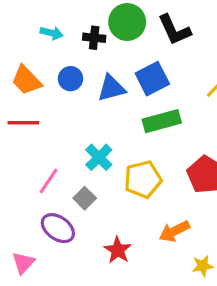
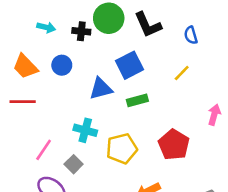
blue triangle: (111, 88) -> (101, 89), moved
green rectangle: (162, 121) -> (137, 100), size x0.7
cyan cross: (99, 157) -> (85, 130), turned -30

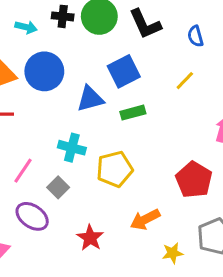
black cross: (81, 31) -> (63, 16), moved
blue circle: (62, 65) -> (44, 71), size x1.6
red pentagon: (174, 145) -> (194, 180), moved

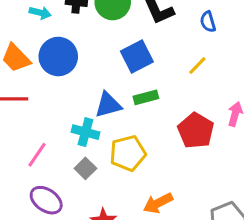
blue triangle: (90, 99) -> (108, 105), moved
red pentagon: (194, 180) -> (196, 131), moved
gray square: (58, 187) -> (85, 168), moved

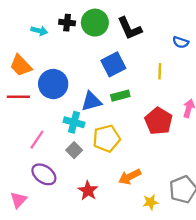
blue semicircle: (208, 22) -> (181, 42), moved, turned -56
blue circle: (58, 57) -> (53, 84), moved
yellow line: (197, 66) -> (160, 71), turned -42

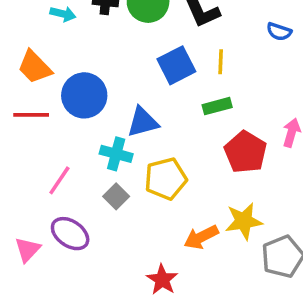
yellow line: (160, 71) -> (221, 62), moved
green rectangle: (120, 96) -> (217, 106), moved
red star: (88, 191) -> (162, 280), moved
pink triangle: (18, 200) -> (28, 250), moved
yellow star: (150, 202) -> (244, 221), moved, size x1.5

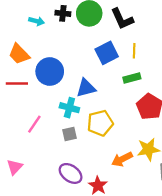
gray square: (116, 196) -> (69, 134), turned 32
purple ellipse: (70, 234) -> (71, 173), moved

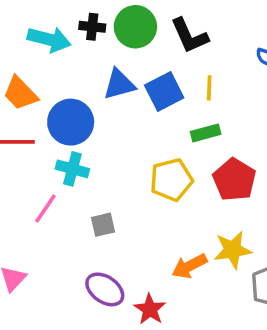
cyan arrow: (37, 21) -> (49, 39), size x1.6
blue triangle: (86, 88) -> (119, 84), moved
cyan cross: (69, 108) -> (72, 169), moved
yellow pentagon: (100, 123) -> (171, 180), moved

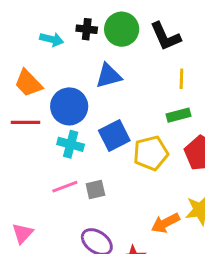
cyan arrow: (49, 39) -> (52, 39), size x0.7
blue square: (164, 92) -> (114, 136), moved
pink line: (45, 208) -> (65, 187), moved, turned 35

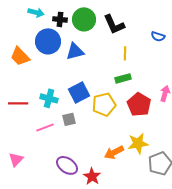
cyan arrow: (52, 39) -> (36, 12), moved
blue circle: (69, 106) -> (48, 41), moved
red line: (25, 122) -> (18, 103), moved
gray square: (95, 190) -> (69, 119), moved

